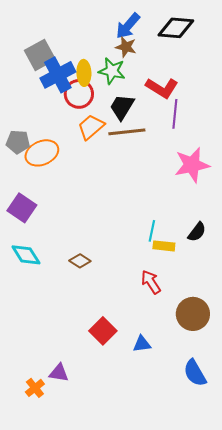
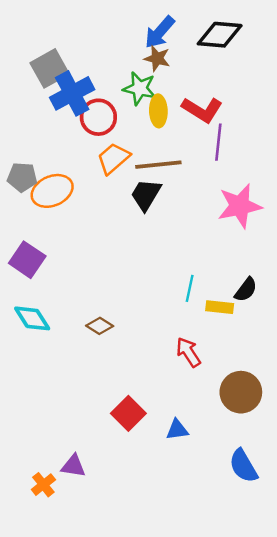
yellow ellipse: (84, 73) -> (158, 111), moved
black trapezoid: (122, 107) -> (146, 195), moved
yellow rectangle: (164, 246) -> (220, 307), moved

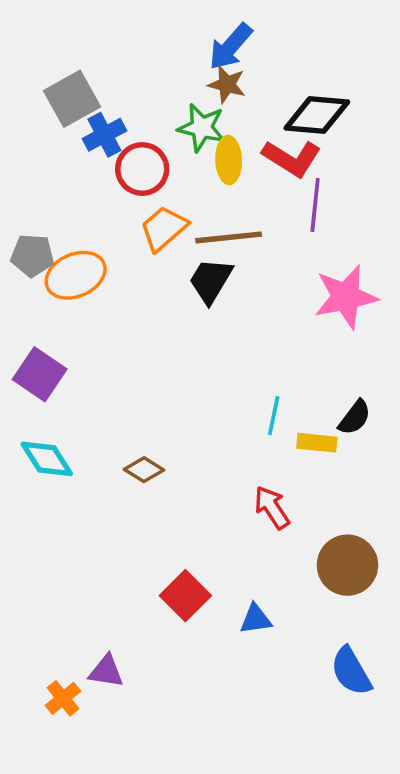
black diamond: (220, 35) -> (317, 115), moved
blue cross: (72, 93) -> (104, 135), size x0.7

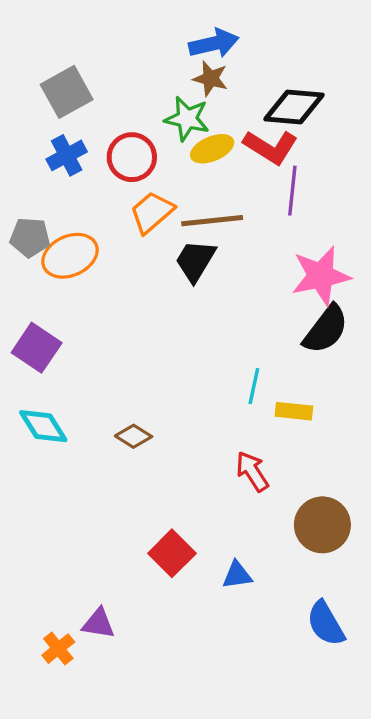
blue arrow: (230, 47) -> (214, 43), turned -144
blue cross: (104, 135) -> (67, 155), moved
yellow ellipse: (229, 160) -> (212, 149), turned 69
black semicircle: (355, 417) -> (326, 329), moved, size x1.5

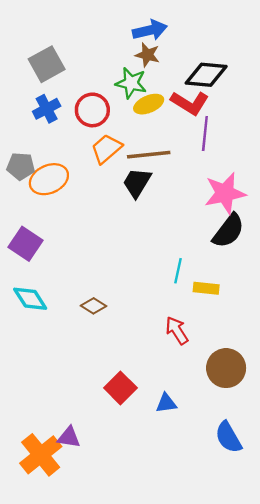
orange cross: (58, 649) -> (41, 455), size x1.8

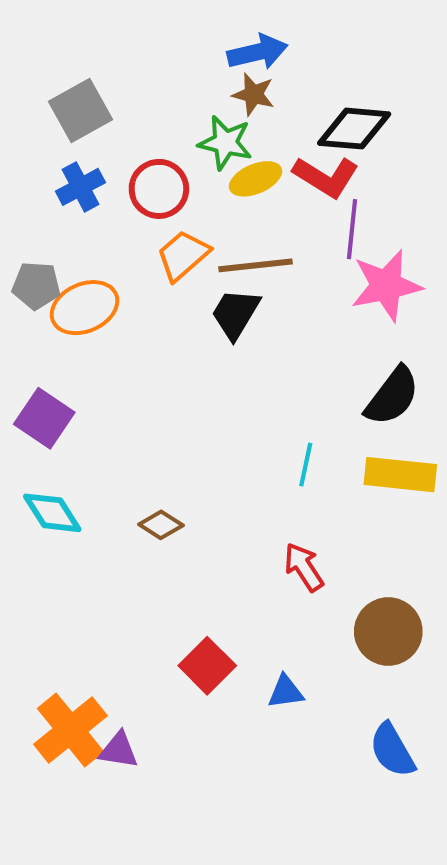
pink star: (225, 193) -> (386, 285), moved
yellow rectangle: (206, 288) -> (400, 475), moved, size x1.6
orange cross: (41, 455) -> (70, 730), moved

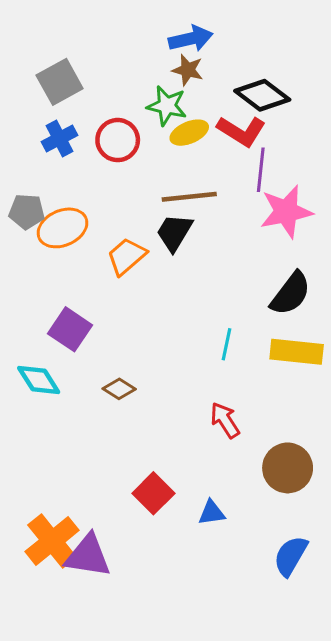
black diamond: (354, 129) -> (262, 95), turned 32
orange trapezoid: (183, 255) -> (127, 256), moved
purple square: (44, 418) -> (70, 329), moved
purple triangle: (119, 750) -> (88, 556), size x1.6
blue semicircle: (392, 750) -> (291, 556), turned 60

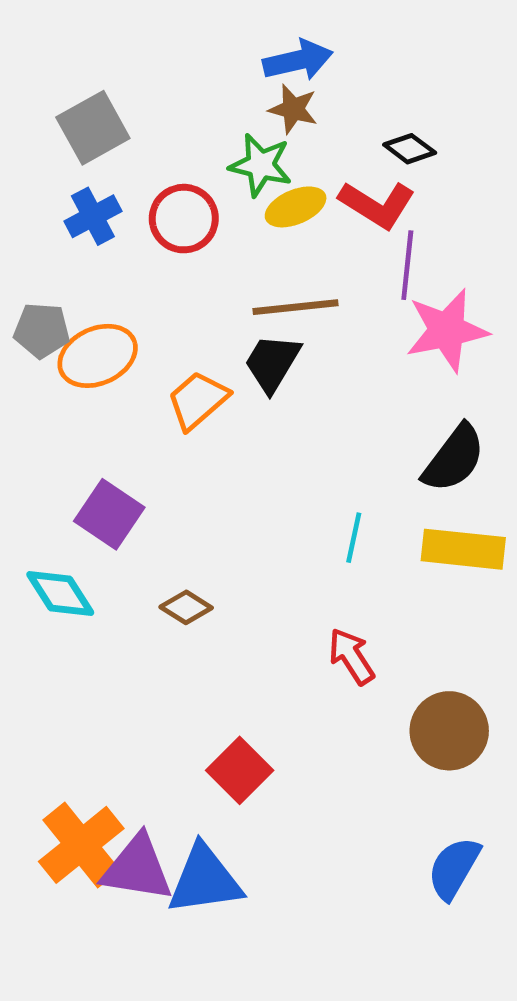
black diamond: (262, 95) -> (410, 149), size x0.6
blue triangle: (212, 513) -> (205, 880), moved, size x1.8

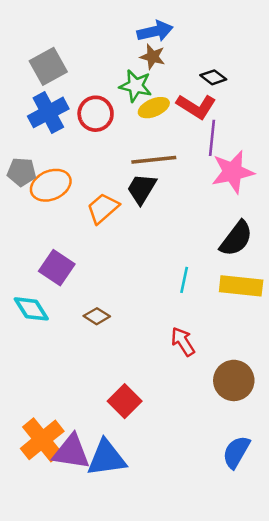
blue cross: (93, 216) -> (48, 112), size x1.4

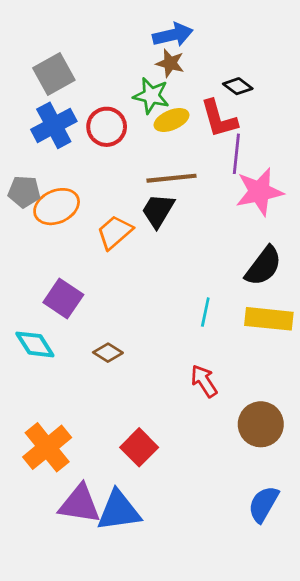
red L-shape: (196, 106) -> (219, 119), turned 42
orange cross: (42, 440) -> (47, 447), moved

